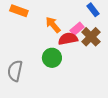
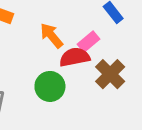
brown cross: (91, 37) -> (110, 74), moved

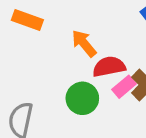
pink rectangle: (89, 42) -> (124, 87), moved

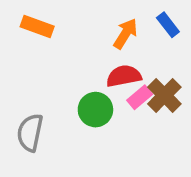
orange arrow: (84, 43) -> (125, 34), moved, turned 72

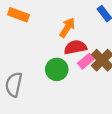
orange arrow: (125, 34) -> (67, 28), moved

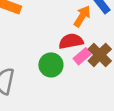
orange arrow: (67, 28) -> (82, 16), moved

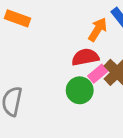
green circle: (51, 65) -> (80, 90), moved

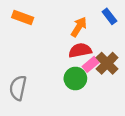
orange arrow: (98, 29) -> (79, 27), moved

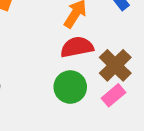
pink rectangle: (91, 64) -> (114, 95), moved

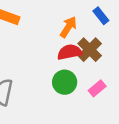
brown cross: (115, 65) -> (90, 50), moved

